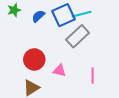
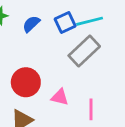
blue square: (64, 15) -> (65, 23), size x0.7
pink line: (93, 76) -> (91, 109), moved

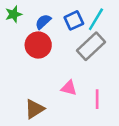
cyan line: (90, 21) -> (96, 19), turned -45
red circle: (26, 82) -> (38, 45), moved

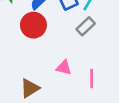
gray rectangle: (91, 46) -> (86, 26), size x0.7

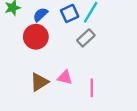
brown triangle: (30, 88) -> (39, 82), moved

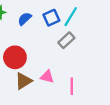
red circle: (36, 37) -> (15, 57), moved

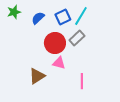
red circle: (15, 57) -> (55, 43), moved
pink triangle: (47, 77) -> (59, 63), moved

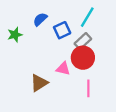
green star: (14, 12) -> (15, 35), moved
blue square: (63, 17) -> (62, 30), moved
red circle: (55, 43) -> (83, 58), moved

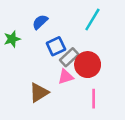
blue square: (62, 30) -> (56, 46), moved
gray rectangle: (83, 41) -> (69, 57), moved
pink triangle: (63, 69) -> (66, 77), turned -32

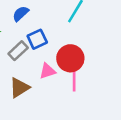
gray rectangle: (69, 57) -> (18, 51), moved
pink line: (94, 99) -> (74, 81), moved

